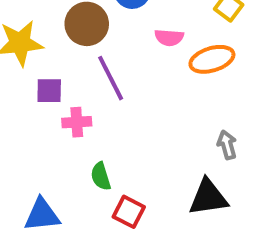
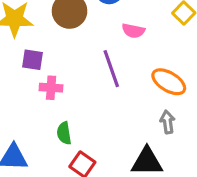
orange ellipse: (212, 59) -> (169, 82), moved, turned 40
purple line: (111, 78) -> (111, 69), moved

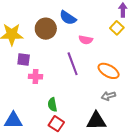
gray arrow: (167, 122) -> (108, 96), turned -96
green semicircle: (64, 133) -> (52, 105), moved

